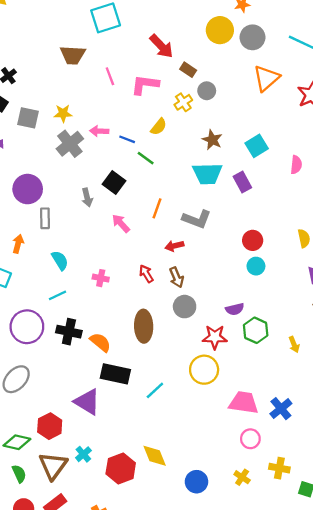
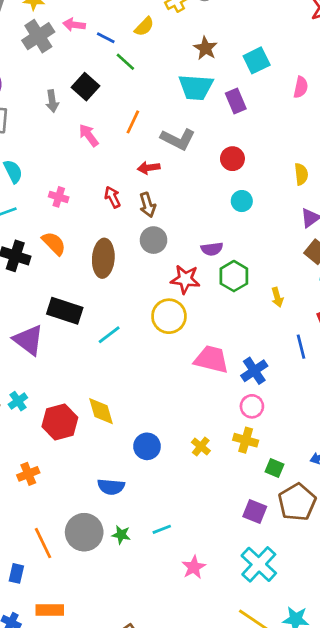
red circle: (253, 240) -> (232, 159), moved
orange semicircle: (100, 342) -> (54, 243), moved
pink circle: (250, 439) -> (252, 406), moved

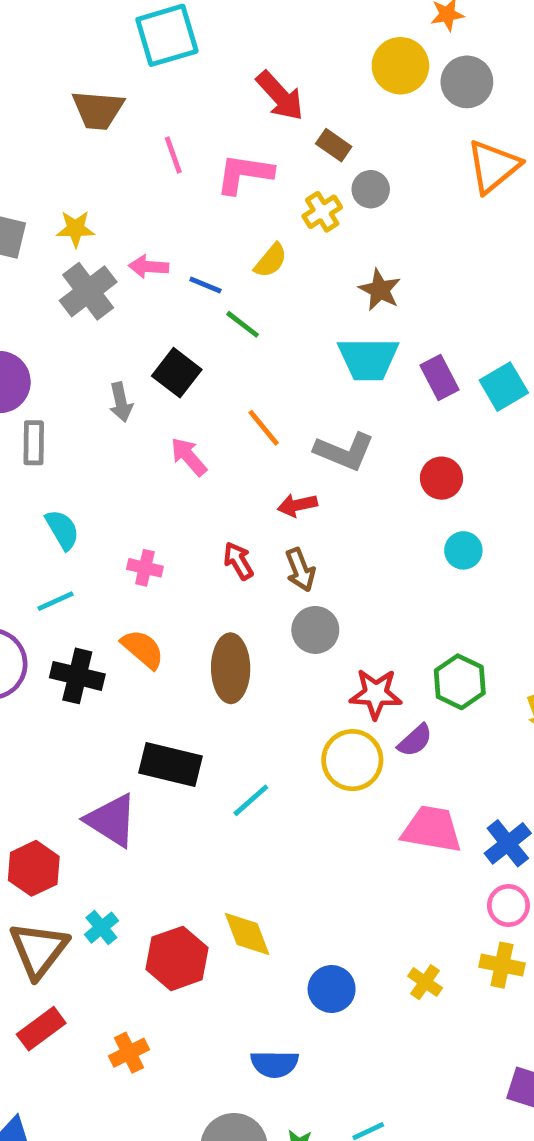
cyan square: (257, 60) -> (504, 387), moved
orange line: (133, 122) -> (264, 428), turned -60
purple semicircle: (212, 249) -> (415, 740), moved, turned -30

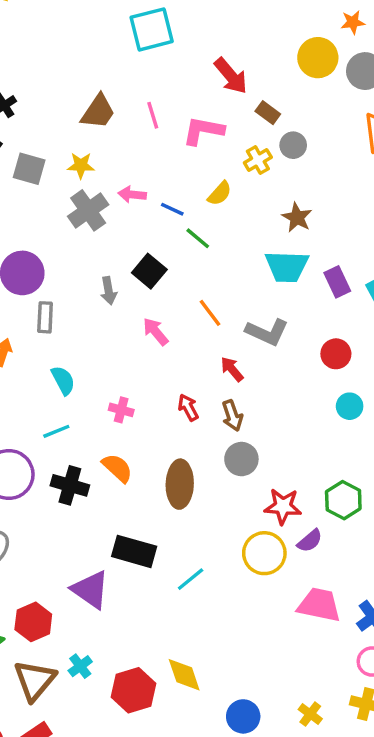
brown trapezoid: (98, 110) -> (98, 112), moved, turned -63
red arrow: (297, 505) -> (232, 369), turned 60

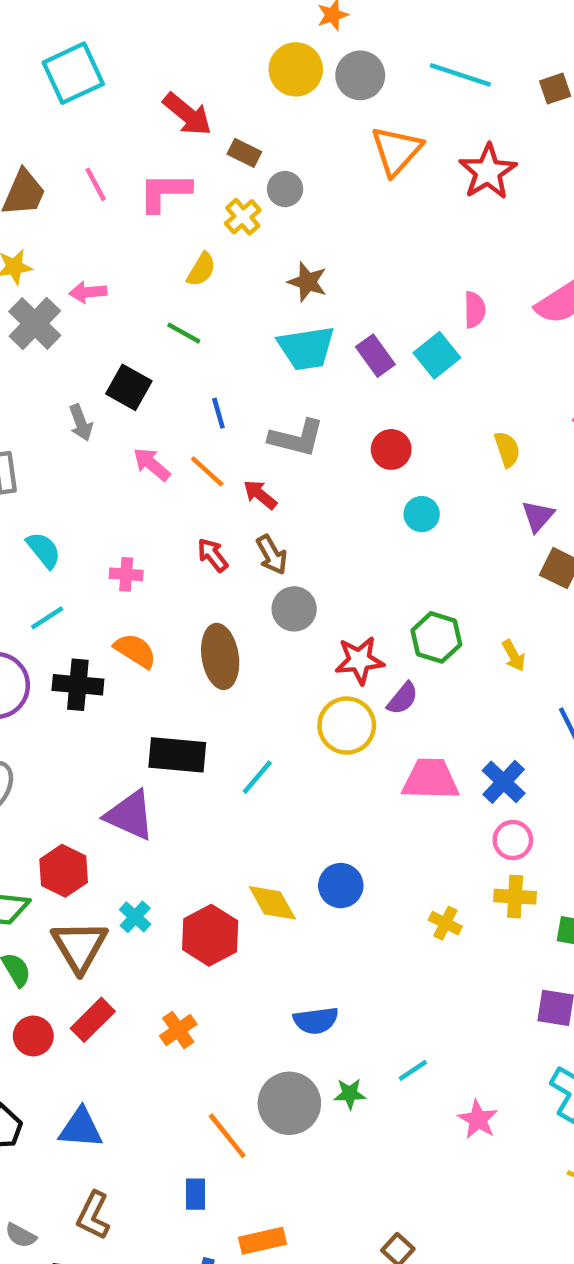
blue line: (172, 209) -> (218, 413), moved, turned 60
orange line: (210, 313) -> (207, 471), moved
blue circle: (243, 716) -> (341, 886), moved

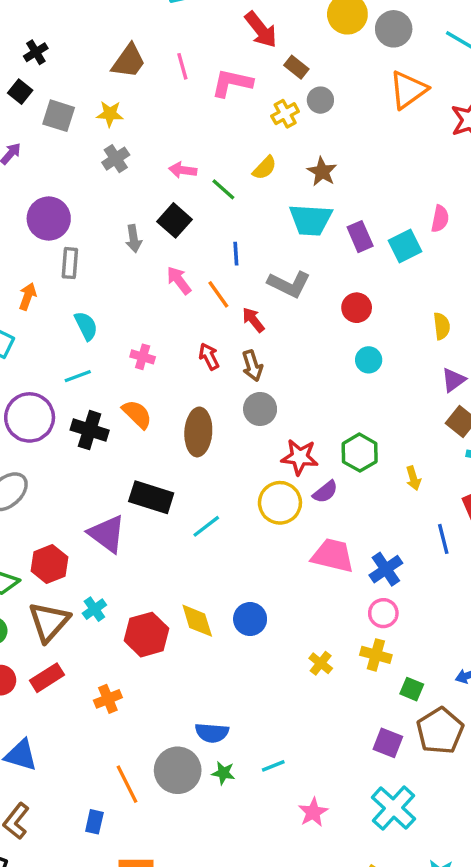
yellow semicircle: (201, 270) -> (265, 168), moved
pink arrow: (88, 292) -> (183, 170), moved
gray cross: (35, 324) -> (116, 159), size x0.7
blue semicircle: (316, 1020) -> (212, 733), moved

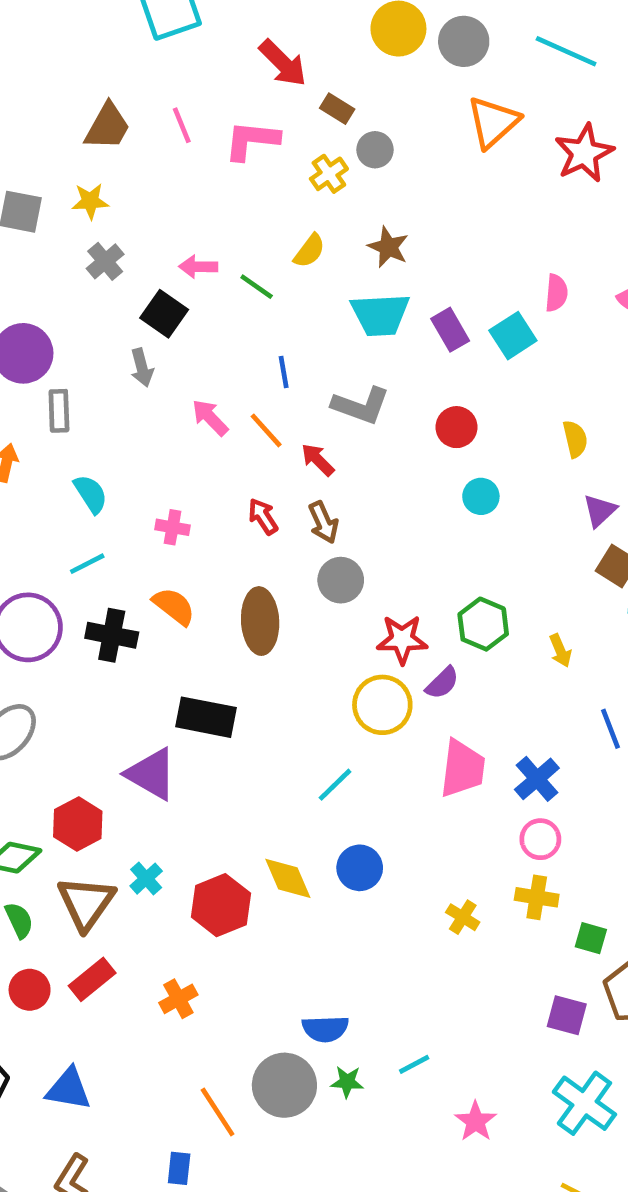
black square: (174, 220) -> (164, 314), moved
cyan line: (206, 526) -> (335, 785), moved
pink trapezoid: (333, 556) -> (462, 768), turned 90

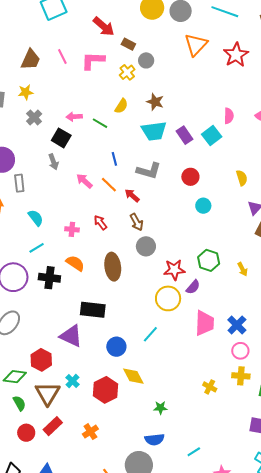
red arrow: (263, 516) -> (100, 223), moved
blue circle: (360, 868) -> (116, 347), moved
green star: (347, 1082) -> (160, 408), moved

